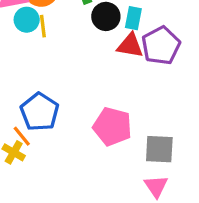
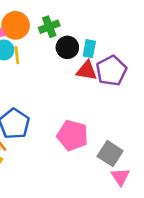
gray square: (159, 149) -> (110, 154), turned 30
pink triangle: (156, 186) -> (120, 177), moved

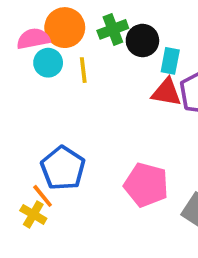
black circle: (67, 47) -> (142, 41), moved
yellow line: (17, 55) -> (83, 70), moved

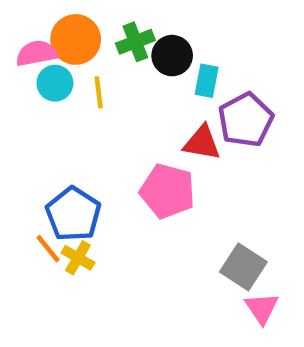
red triangle: (167, 92) -> (202, 143), moved
pink pentagon: (146, 185) -> (168, 191), moved
yellow cross: (33, 214) -> (78, 258), moved

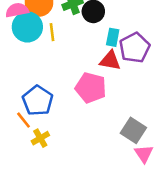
cyan rectangle: (207, 81) -> (113, 37), moved
cyan circle: (55, 83) -> (27, 27), size x1.5
yellow cross: (78, 258) -> (40, 138), moved, turned 30

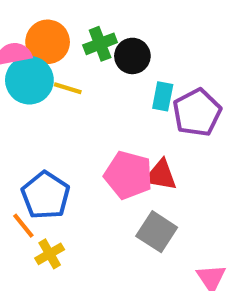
yellow line: (52, 32) -> (68, 88), turned -66
red triangle: (110, 61) -> (161, 175), moved
gray square: (133, 130) -> (157, 232), moved

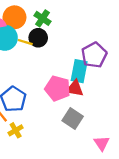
green cross: (100, 44) -> (42, 18), turned -35
black circle: (132, 56) -> (38, 38), moved
cyan rectangle: (163, 96) -> (79, 71), moved, size x1.5

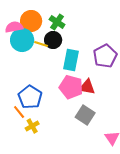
cyan rectangle: (79, 71) -> (71, 60), moved

